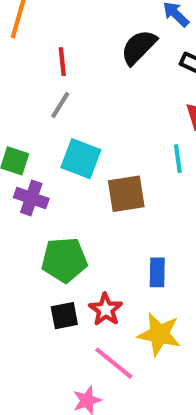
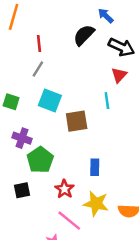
purple cross: (31, 198) -> (22, 138), moved
green pentagon: (64, 260) -> (40, 160), turned -30
black square: (64, 316) -> (22, 190), moved

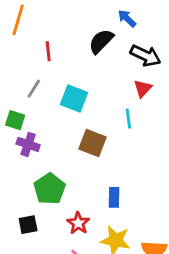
gray line: (38, 69) -> (34, 89), moved
cyan square: (50, 101) -> (74, 99), moved
brown square: (77, 121) -> (93, 143), turned 30
purple cross: (22, 138) -> (28, 144), moved

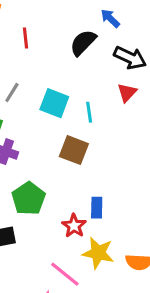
red line: (48, 51) -> (26, 38), moved
cyan line: (128, 119) -> (89, 112), moved
red star: (78, 223) -> (74, 226), moved

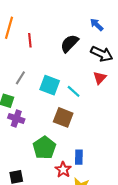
blue arrow: (110, 18) -> (97, 25), moved
cyan line: (89, 112) -> (74, 91), turned -40
green pentagon: (29, 198) -> (44, 148), moved

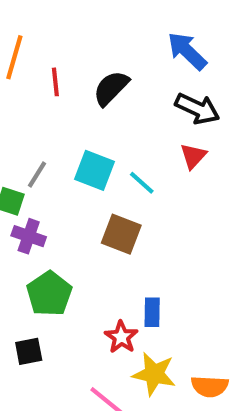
blue arrow: (97, 25) -> (187, 51), size x1.5
black semicircle: (69, 43) -> (111, 88), moved
gray line: (20, 78) -> (37, 174), moved
green pentagon: (44, 148) -> (49, 294), moved

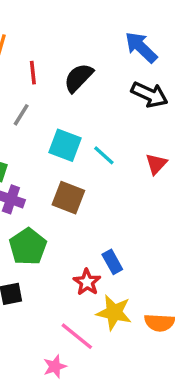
red triangle: (193, 156) -> (156, 164), moved
gray line: (37, 174) -> (21, 115), moved
brown square: (121, 234) -> (68, 198), moved
blue rectangle: (152, 312) -> (112, 262), turned -30

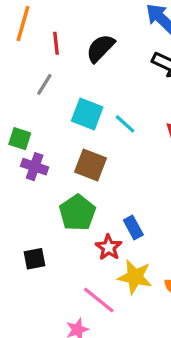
green pentagon: (28, 247) -> (77, 213), moved

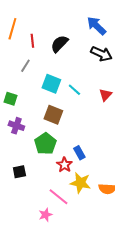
purple cross: (35, 167) -> (16, 126), moved

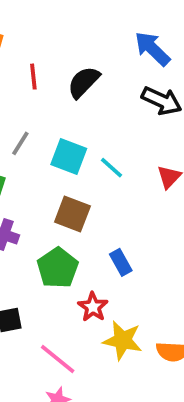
gray line: (25, 66) -> (20, 143), moved
blue rectangle: (79, 153) -> (121, 262), moved
pink line: (58, 197) -> (58, 359), moved

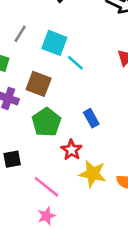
cyan line: (111, 168) -> (75, 63), moved
brown square: (72, 214) -> (39, 84), moved

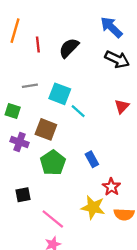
gray line: (20, 34) -> (30, 86), turned 49
red star: (72, 150) -> (111, 187), moved

